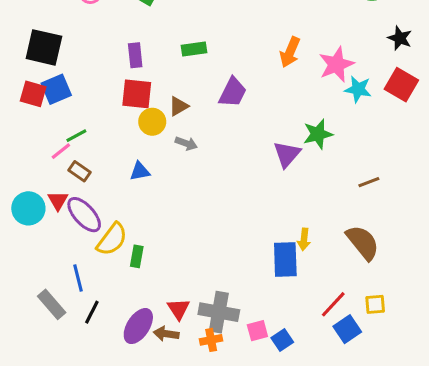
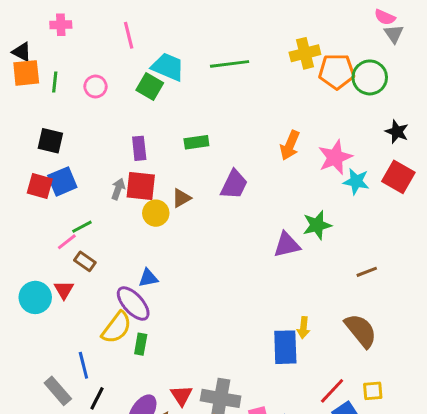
black square: (44, 47) -> (50, 141), size x0.7
gray arrow: (186, 143) -> (118, 189), moved, turned -90
purple triangle: (287, 154) -> (287, 245), turned 36
blue triangle: (140, 171) -> (148, 278), moved
purple ellipse: (84, 215) -> (133, 303), moved

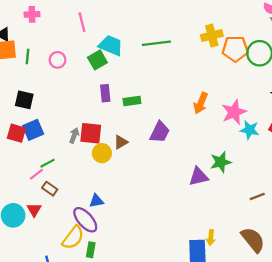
green square: (150, 86) -> (97, 60), turned 30
purple rectangle: (139, 148) -> (105, 93), moved

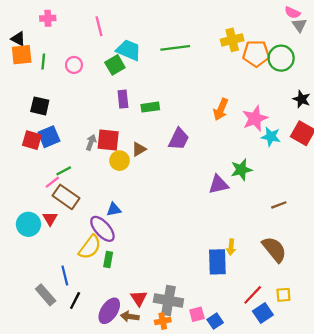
brown rectangle: (50, 189) -> (66, 197), size x1.6

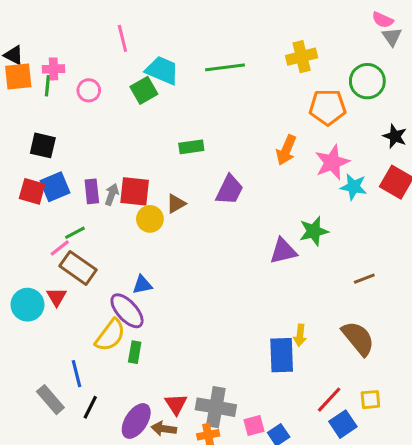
pink cross: (48, 18) -> (54, 69), moved
orange pentagon: (256, 54) -> (328, 107), moved
purple rectangle: (123, 99) -> (92, 191), moved

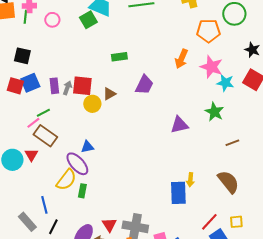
pink star: (332, 162) -> (211, 67), turned -30
green star: (314, 231) -> (214, 112), moved, turned -30

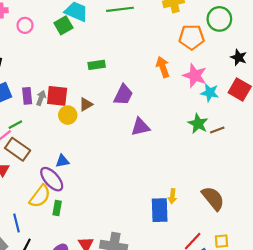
orange arrow: (181, 59) -> (163, 67), turned 138
purple triangle: (179, 125) -> (140, 127), moved
brown line: (232, 143) -> (217, 130), moved

